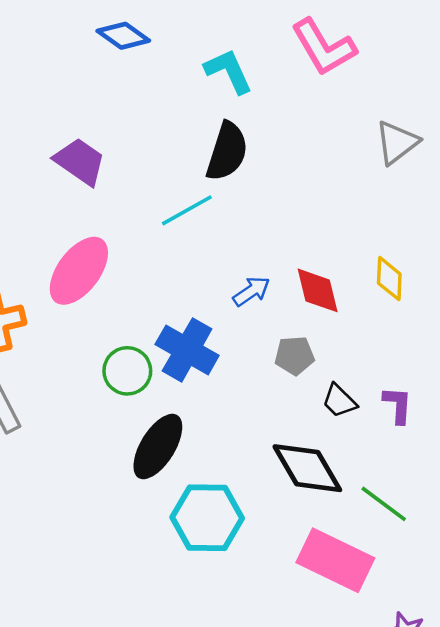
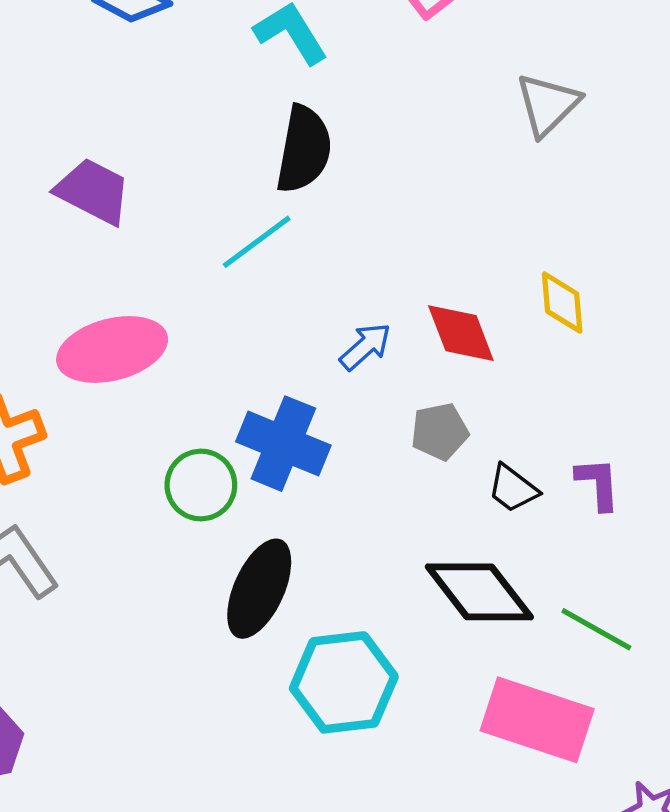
pink ellipse: (79, 271) -> (112, 349), turned 46

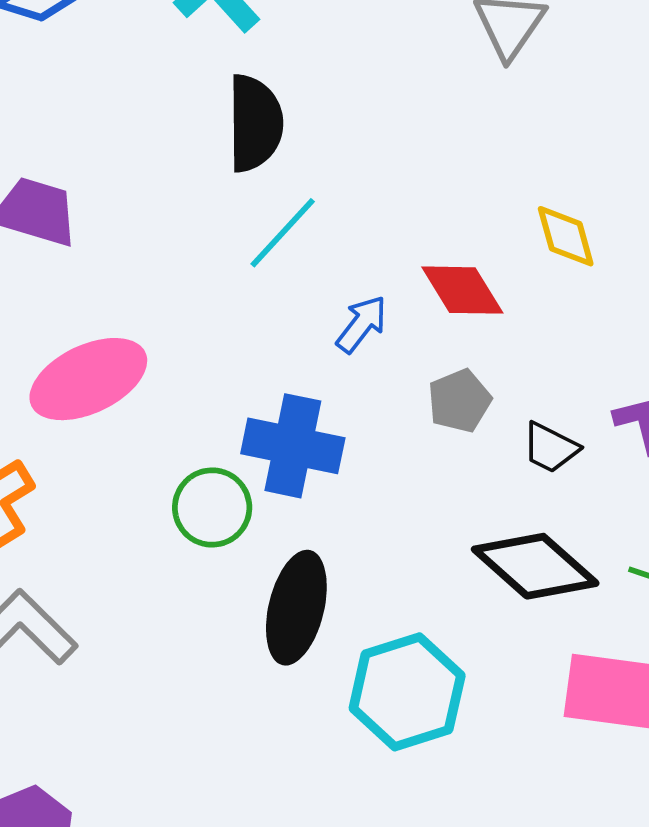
cyan line: (257, 242) -> (283, 233), moved

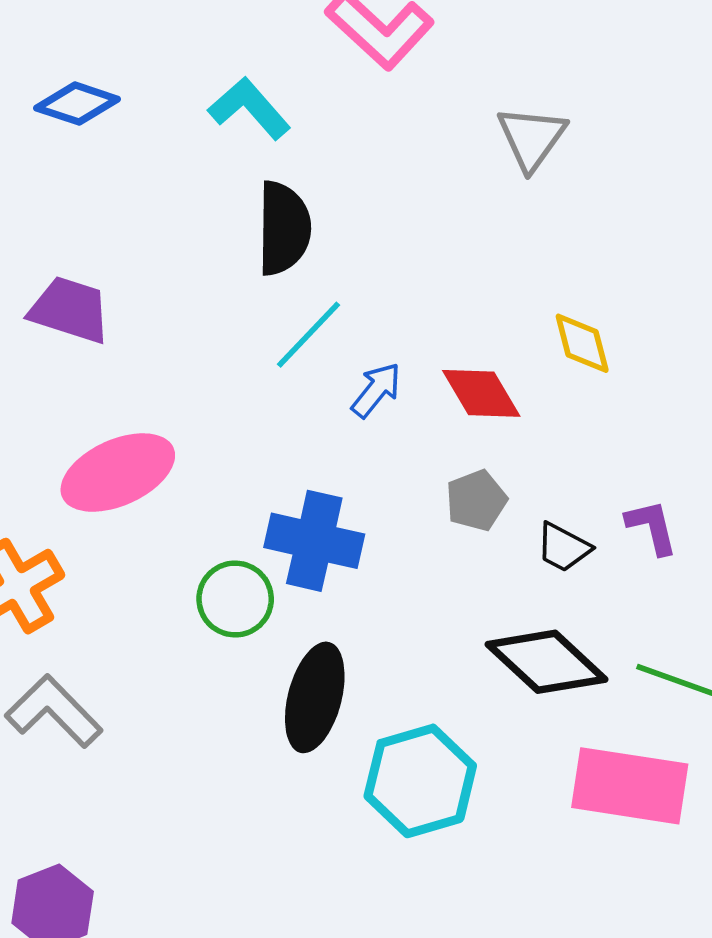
blue arrow: (362, 324) -> (376, 390), moved

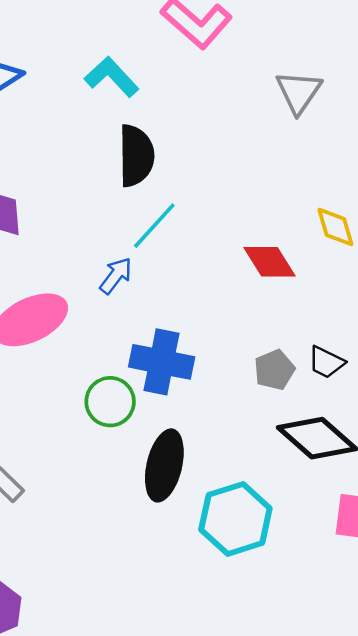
blue arrow: (376, 390) -> (116, 276), moved
gray pentagon: (476, 500) -> (274, 370), moved

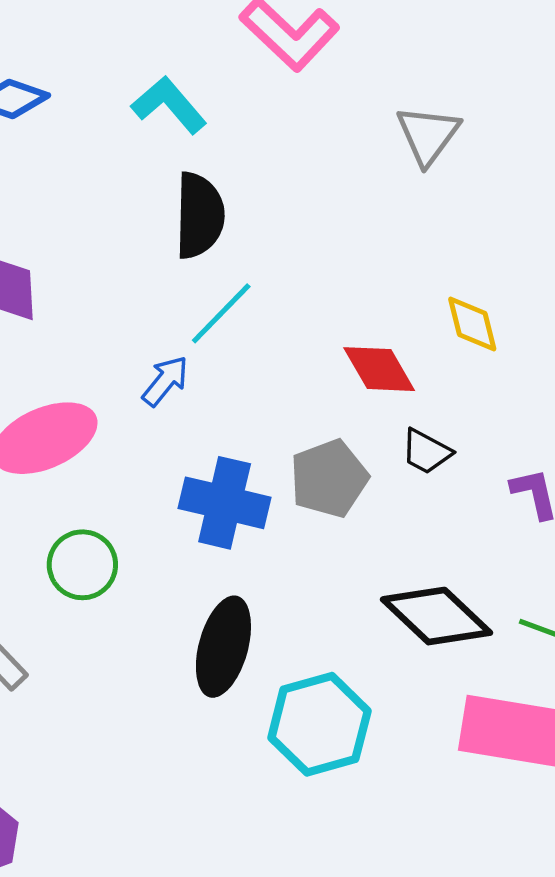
black trapezoid: (326, 362) -> (426, 452), moved
gray pentagon: (274, 370) -> (329, 478), moved, size x1.4
green circle: (110, 402) -> (82, 565), moved

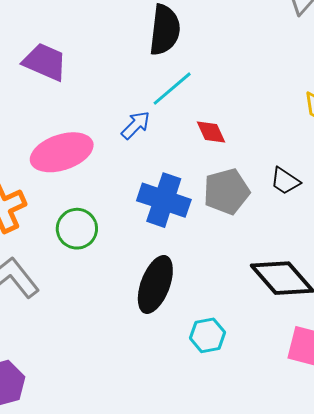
red diamond: (379, 369) -> (211, 132), moved, size x0.7
cyan hexagon: (319, 724) -> (207, 335), size x0.6

